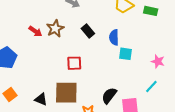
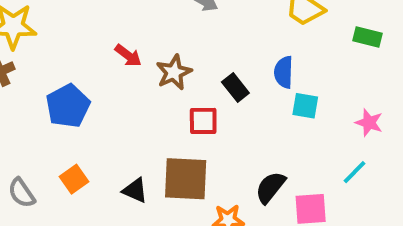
green rectangle: (151, 11) -> (368, 37), moved
brown star: (55, 29) -> (174, 72), moved
black rectangle: (88, 31) -> (235, 87), moved

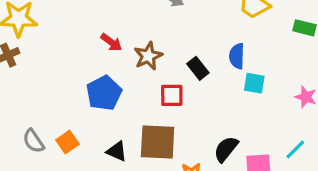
blue pentagon: (68, 106) -> (104, 93), moved
cyan line: (354, 172) -> (295, 150), moved
gray semicircle: (22, 193) -> (33, 141), moved

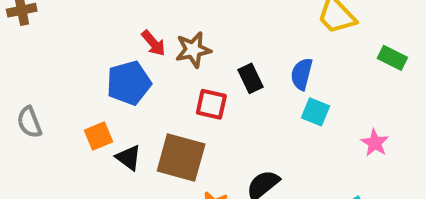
red arrow: (111, 42) -> (153, 43), moved
orange square: (67, 142) -> (99, 136), moved

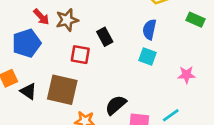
blue semicircle: (302, 74) -> (149, 29), moved
pink star: (375, 143) -> (187, 75), turned -30

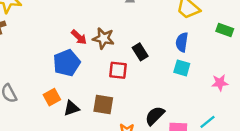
brown star: (67, 20) -> (103, 38), turned 30
brown square: (62, 90) -> (103, 105), size x0.7
black triangle: (28, 91) -> (71, 108), turned -49

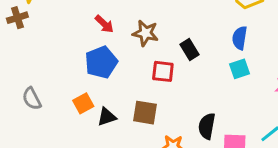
red arrow: (79, 37) -> (104, 24), moved
cyan square: (182, 68) -> (239, 69), turned -35
black semicircle: (155, 116) -> (207, 126), turned -35

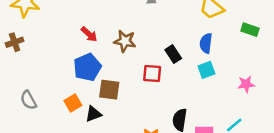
brown cross: (17, 18) -> (15, 42), moved
black rectangle: (190, 49) -> (173, 54), moved
red square: (163, 71) -> (152, 73), moved
brown square: (145, 113) -> (109, 90), moved

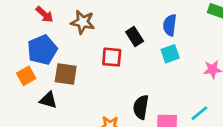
orange square: (73, 103) -> (26, 76), moved
black triangle: (93, 114) -> (48, 100), turned 36

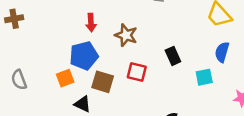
red arrow: (45, 14) -> (91, 23), turned 36
blue semicircle: (170, 25) -> (222, 52), moved
red square: (112, 57) -> (137, 72), moved

